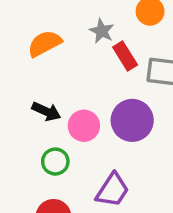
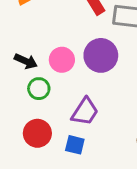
black arrow: (46, 111) -> (26, 61), moved

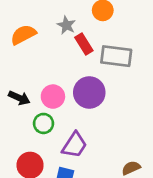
green circle: (39, 89) -> (43, 123), moved

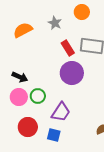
red rectangle: (84, 44) -> (68, 48), moved
pink circle: (53, 97) -> (19, 97), moved

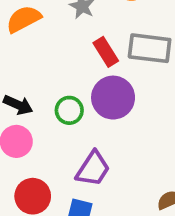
green circle: (38, 96) -> (69, 110), moved

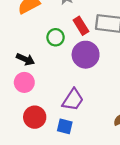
green circle: (69, 110) -> (56, 37), moved

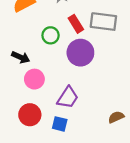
pink circle: (24, 82) -> (34, 79), moved

